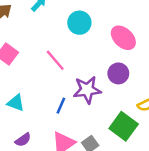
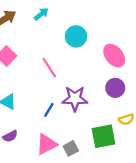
purple circle: (118, 73) -> (115, 88), moved
green square: (124, 126) -> (103, 136), turned 35

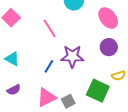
green square: (103, 136) -> (98, 91), turned 35

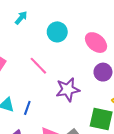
blue line: (49, 66) -> (27, 108), moved

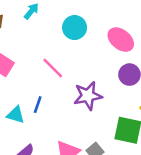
blue line: (27, 108) -> (38, 105), moved

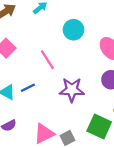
blue line: (38, 105) -> (28, 88), turned 32

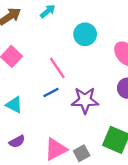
blue line: (28, 88) -> (51, 93), moved

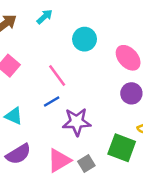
purple star: (85, 100) -> (77, 122), moved
purple semicircle: (17, 141) -> (18, 154), size x1.5

